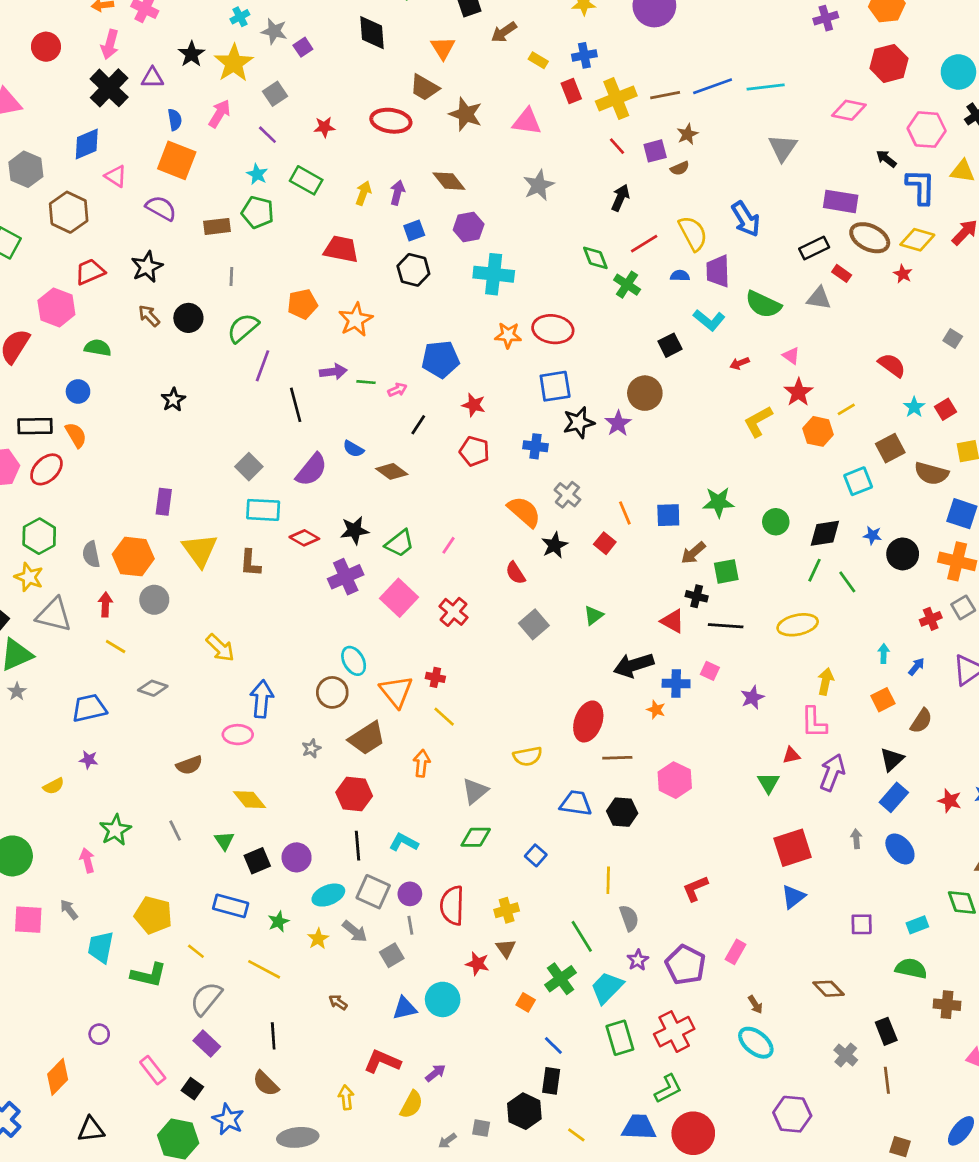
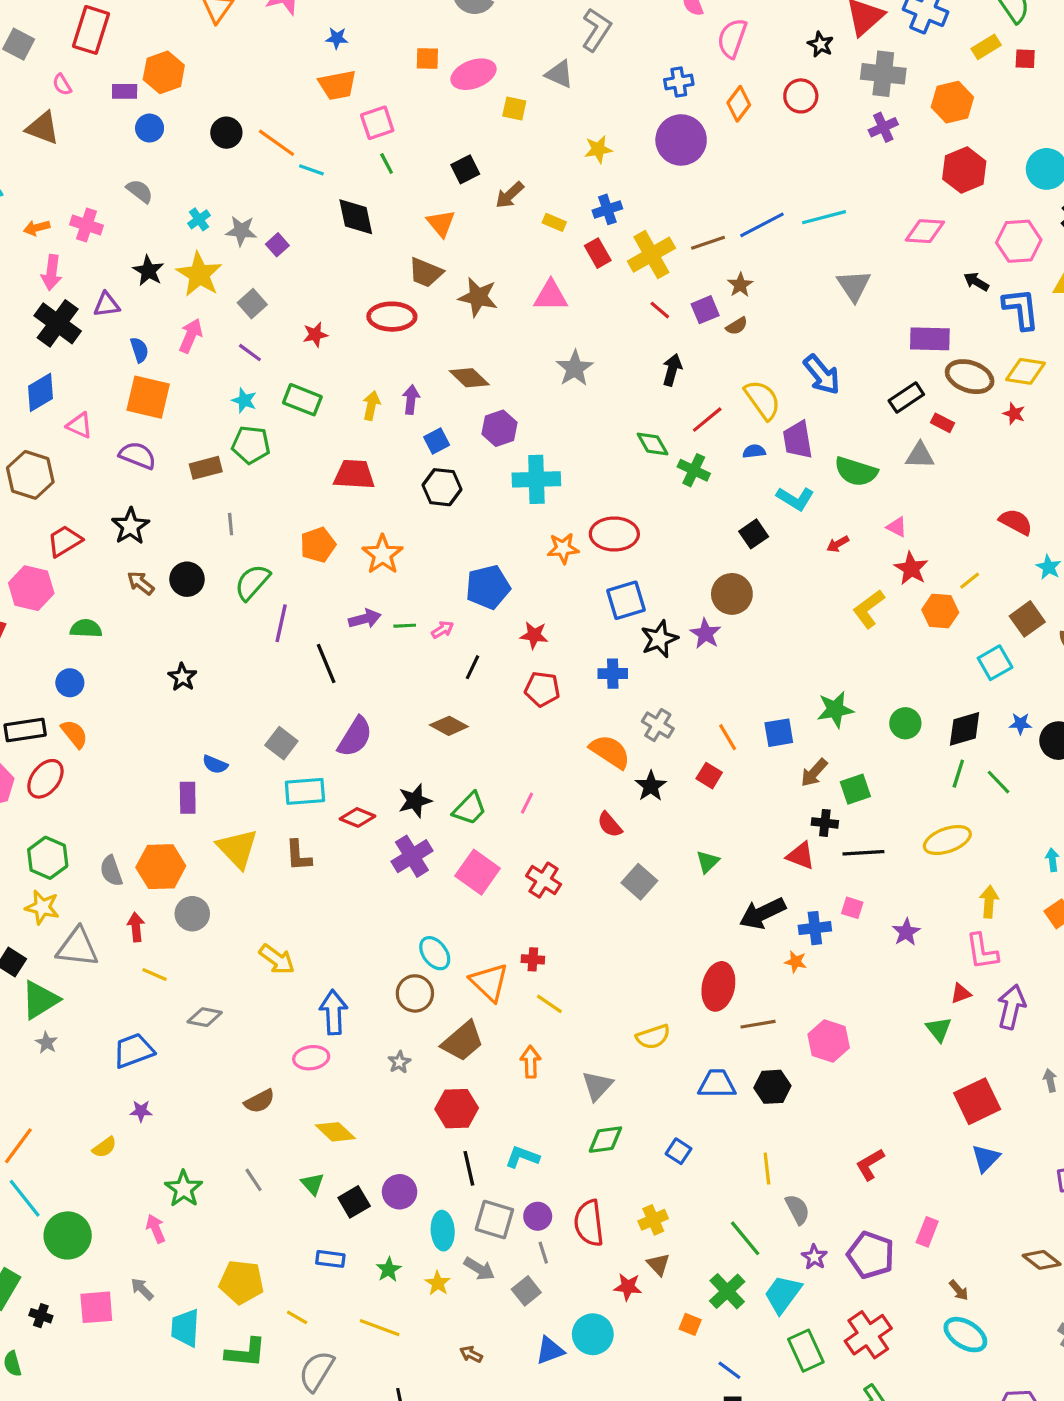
blue semicircle: (353, 449) -> (215, 764), moved
cyan ellipse: (328, 895) -> (443, 1231), turned -64
blue rectangle: (231, 906) -> (330, 1259), size x0.7

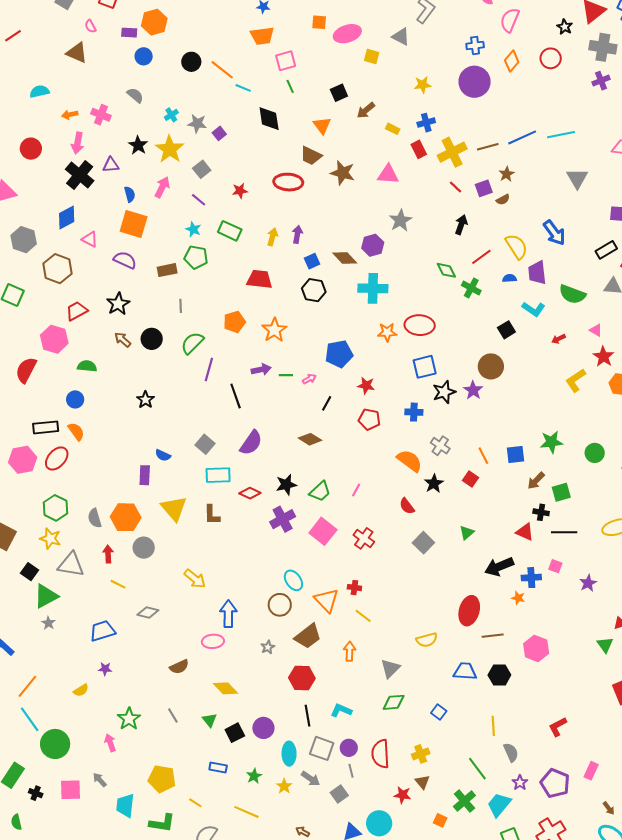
brown diamond: (469, 378) -> (345, 258), moved
purple hexagon: (500, 428) -> (373, 245), moved

